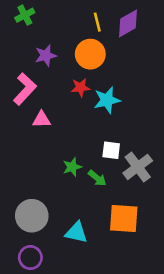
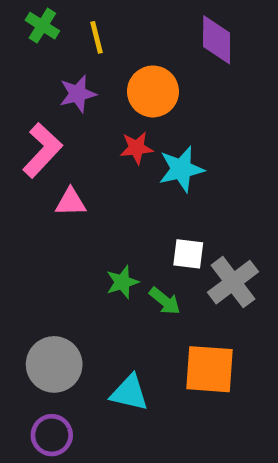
green cross: (25, 15) -> (42, 26), turned -30
yellow line: (97, 22) -> (96, 37), moved
purple diamond: (128, 23) -> (217, 40), turned -60

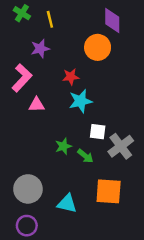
orange circle: (153, 91) -> (98, 47), moved
cyan star: (181, 169) -> (80, 101), moved

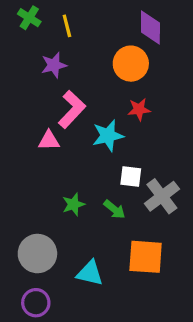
red star: (71, 77) -> (139, 109), moved
pink L-shape: (22, 78) -> (72, 109), moved
green star: (63, 146) -> (73, 204), moved

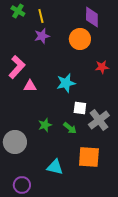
purple star: (54, 65) -> (42, 36), moved
pink L-shape: (72, 109) -> (17, 67), moved
red star: (139, 109) -> (102, 67), moved
gray circle: (37, 254) -> (15, 142), moved

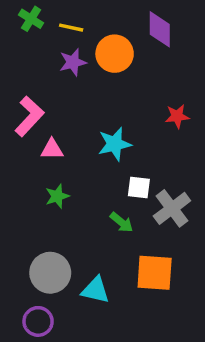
yellow line: (41, 16) -> (71, 28), turned -64
orange circle: (80, 39) -> (115, 54), moved
green star: (45, 125) -> (57, 196), moved
gray circle: (15, 142) -> (50, 273), moved

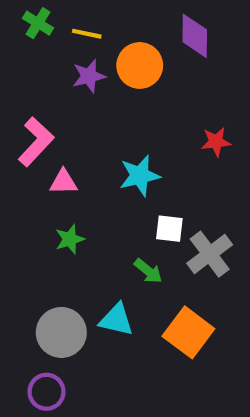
orange square: (155, 273) -> (188, 332), turned 33
cyan triangle: (95, 290) -> (116, 320), moved

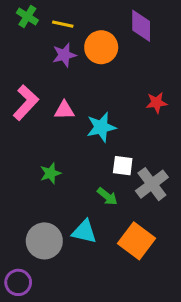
pink triangle: (63, 182) -> (64, 110), moved
purple circle: (46, 392) -> (18, 282), moved

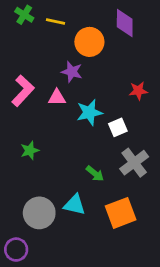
purple star: (64, 55) -> (72, 72), moved, turned 30
white square: (123, 166) -> (118, 127), moved, turned -30
green star: (50, 173) -> (30, 150), moved
orange square: (137, 241) -> (121, 213), turned 32

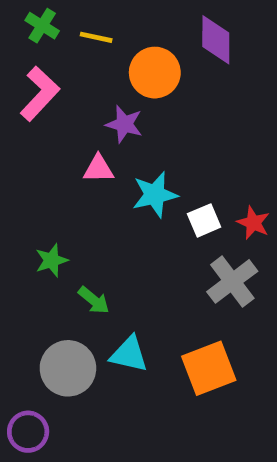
pink L-shape: (23, 91) -> (40, 94), moved
red star: (138, 91) -> (253, 223), moved, turned 30
green arrow: (95, 174) -> (94, 300), moved

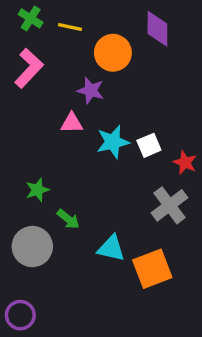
white square: (204, 220) -> (149, 145), moved
cyan triangle: (129, 354) -> (111, 248), moved
gray circle: (68, 368) -> (32, 247), moved

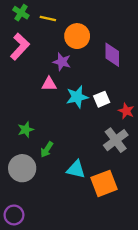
purple diamond: (157, 29) -> (112, 55), moved
green arrow: (68, 219) -> (47, 149), turned 84

